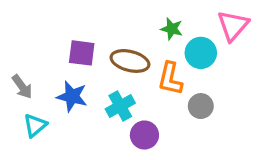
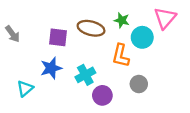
brown ellipse: (130, 61) -> (91, 28), moved
gray arrow: (22, 87) -> (12, 34), moved
blue star: (72, 96) -> (51, 68), turned -30
gray circle: (201, 106) -> (139, 84), moved

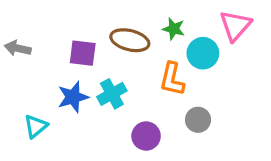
gray arrow: (12, 34) -> (18, 48), turned 138
cyan cross: (85, 75) -> (112, 94), moved

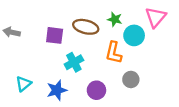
blue star: (73, 97) -> (57, 90), moved

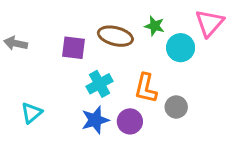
orange L-shape: (114, 53) -> (146, 88), moved
blue star: (57, 90) -> (95, 120), moved

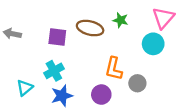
cyan circle: (181, 48) -> (153, 44), moved
cyan cross: (100, 84) -> (54, 71), moved
blue star: (95, 120) -> (62, 96), moved

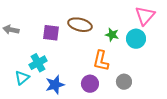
green star: (120, 20) -> (112, 35), moved
cyan cross: (54, 71) -> (38, 63), moved
gray circle: (137, 83) -> (124, 82), moved

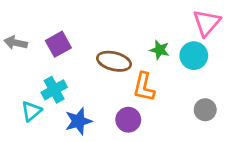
brown ellipse: (80, 25) -> (114, 61), moved
purple square: (51, 33) -> (58, 44), moved, turned -36
gray circle: (124, 82) -> (205, 110), moved

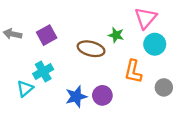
pink triangle: (207, 23) -> (146, 18), moved
green star: (160, 50) -> (116, 35), moved
orange L-shape: (144, 87) -> (133, 72), moved
blue star: (78, 121) -> (76, 97), moved

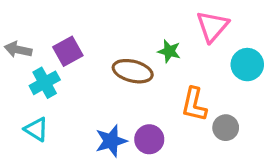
cyan circle: (155, 44) -> (247, 65), moved
cyan cross: (43, 72) -> (45, 83), moved
gray circle: (164, 87) -> (226, 128), moved
cyan triangle: (25, 89) -> (36, 129), turned -48

